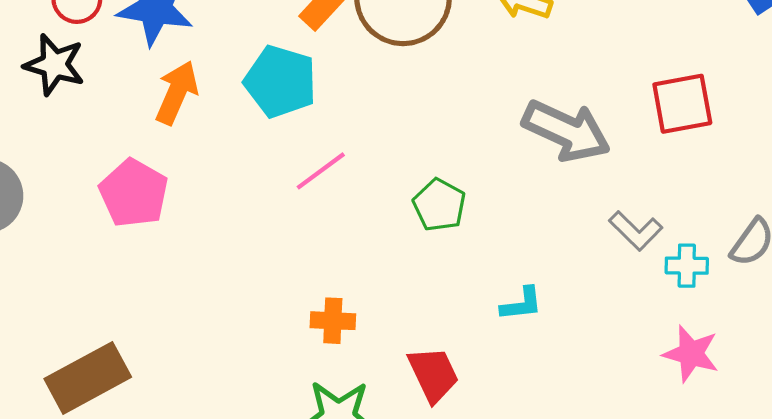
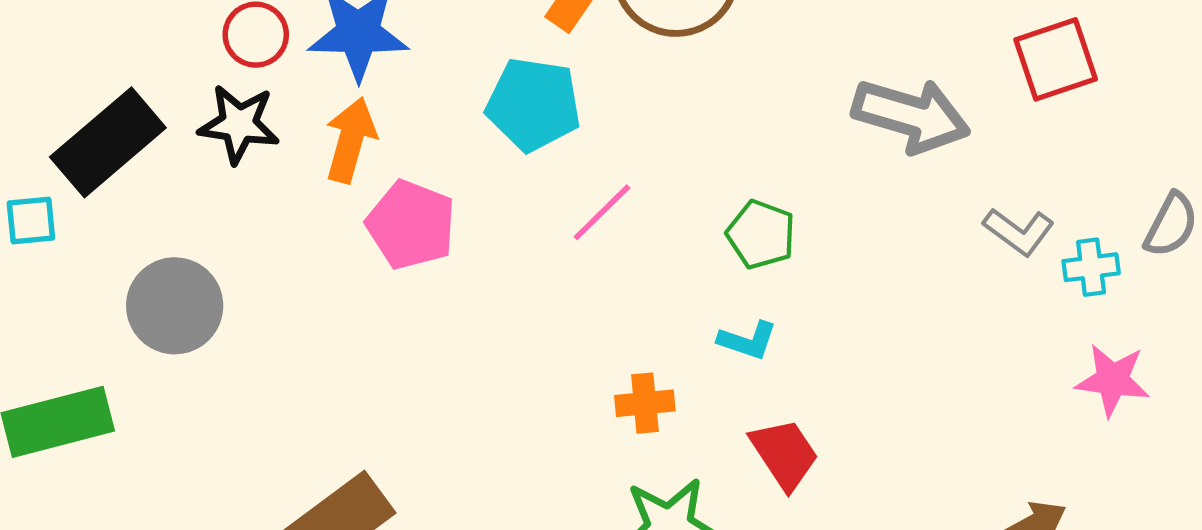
orange arrow: (177, 93) -> (350, 140), moved
pink pentagon: (134, 193) -> (411, 225), moved
cyan L-shape: (522, 304) -> (748, 340), moved, turned 33

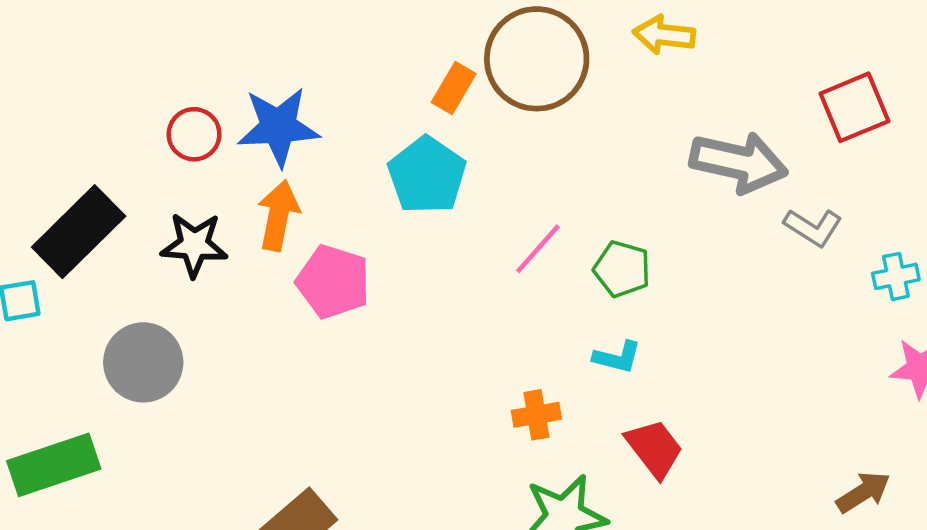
cyan pentagon: (533, 104) -> (427, 175), turned 30
black star: (239, 124) -> (194, 245), moved
pink line: (602, 212) -> (538, 249), moved
gray L-shape: (1019, 232) -> (813, 227), moved

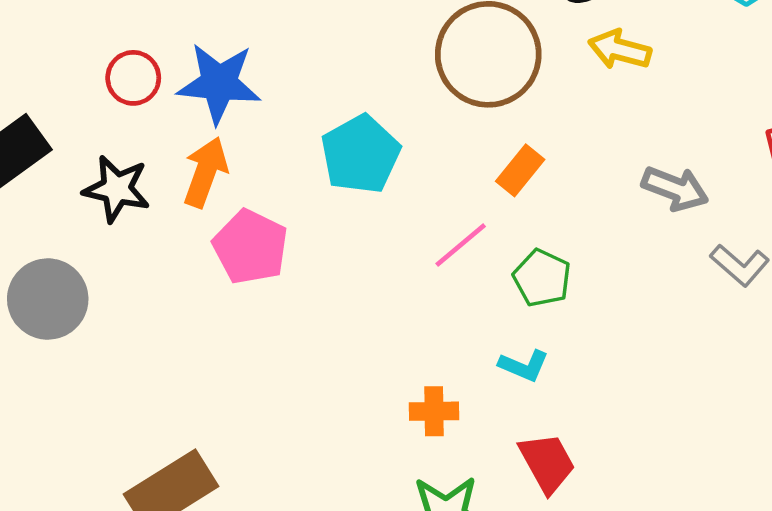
orange rectangle: (454, 88) -> (520, 170), moved
gray arrow: (739, 162) -> (675, 189), size x0.7

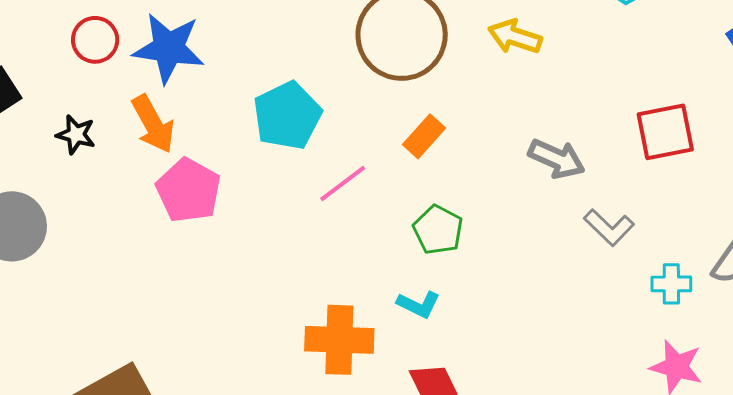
orange arrow: (205, 172) -> (153, 124), turned 128
black star: (117, 189) -> (76, 135), size x0.7
pink line: (461, 245) -> (343, 184), moved
orange cross: (434, 411) -> (339, 340), size x1.6

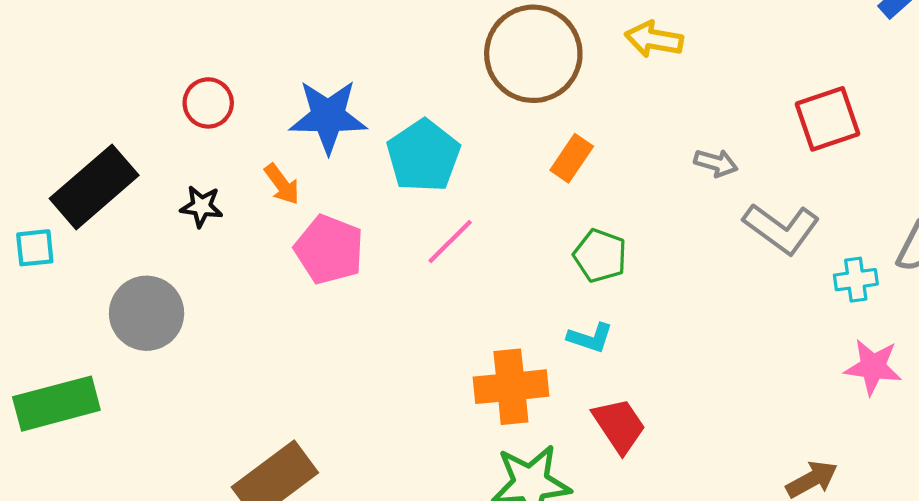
blue star: (169, 48) -> (328, 116), moved
orange arrow: (153, 124) -> (282, 184), size x0.7
gray arrow: (557, 159) -> (716, 163), size x0.7
pink line: (343, 184) -> (450, 241), moved
gray L-shape: (609, 227) -> (781, 228), size x1.4

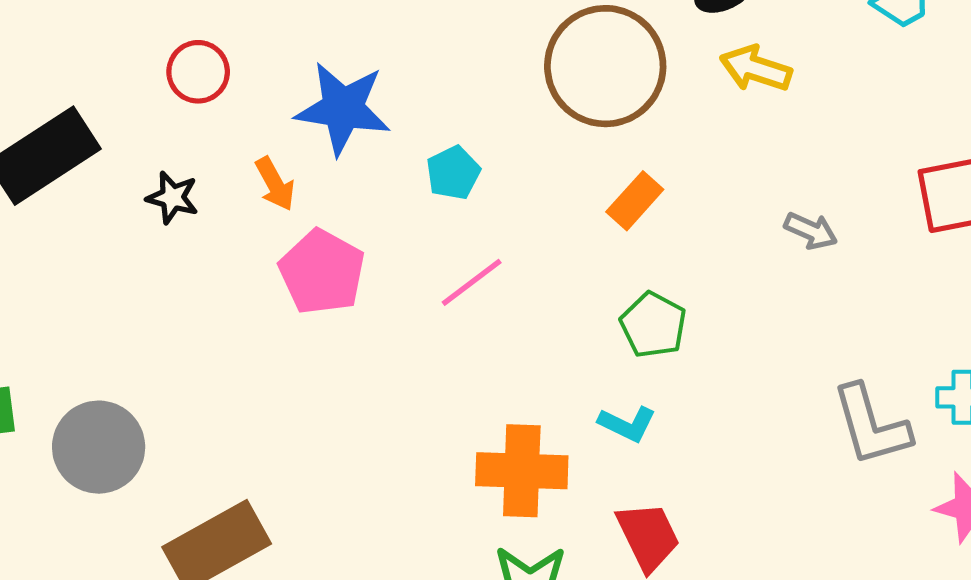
cyan pentagon: (423, 156) -> (453, 173), size x0.6
gray L-shape: (781, 228) -> (871, 425), moved, turned 30
gray circle: (147, 313) -> (99, 447), moved

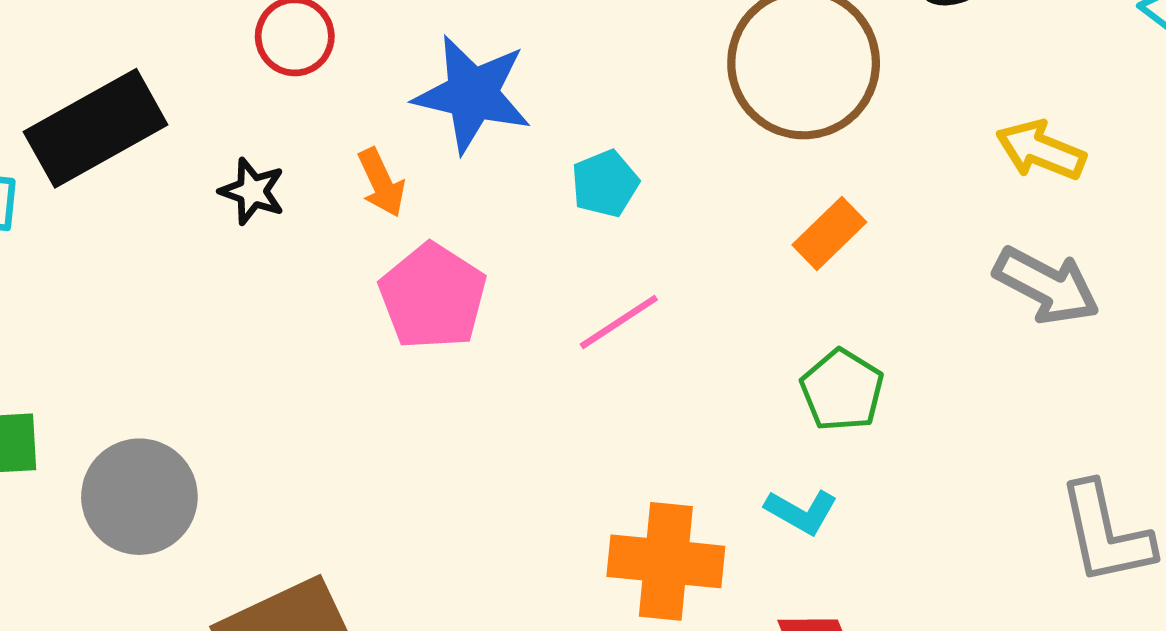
yellow arrow: (756, 69) -> (1041, 150), moved
gray arrow: (811, 231) -> (1047, 286), size x1.6

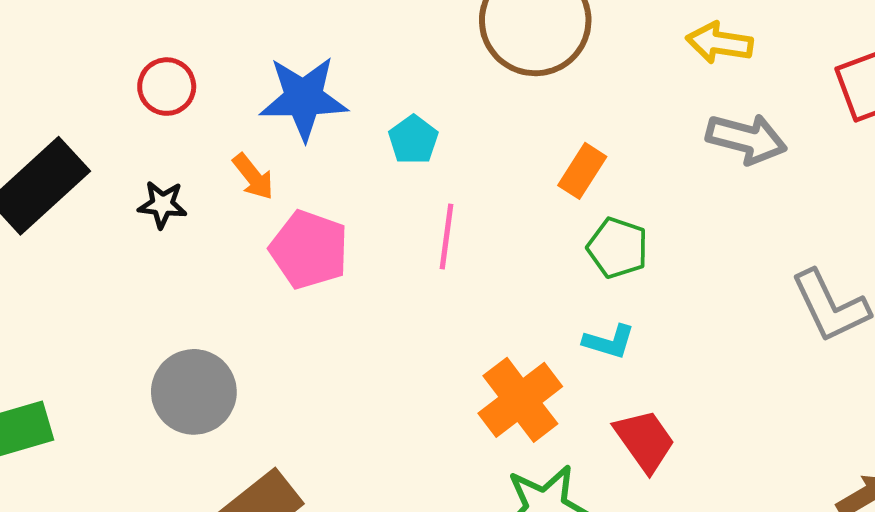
orange rectangle: (829, 233) -> (582, 171), moved
pink line: (619, 322) -> (446, 237), turned -36
gray circle: (139, 497) -> (194, 392), moved
orange cross: (666, 561) -> (520, 400), turned -30

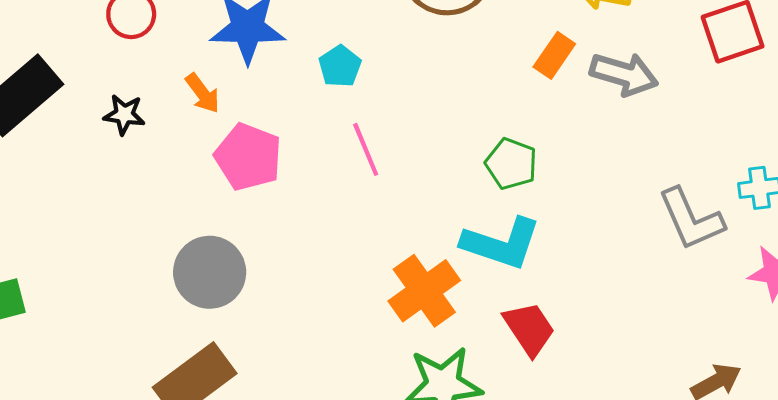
orange rectangle: (582, 171) -> (554, 55), moved
pink line: (446, 237) -> (366, 149), turned -32
cyan L-shape: (609, 342) -> (501, 243), size x1.8
gray circle: (194, 392) -> (210, 272), moved

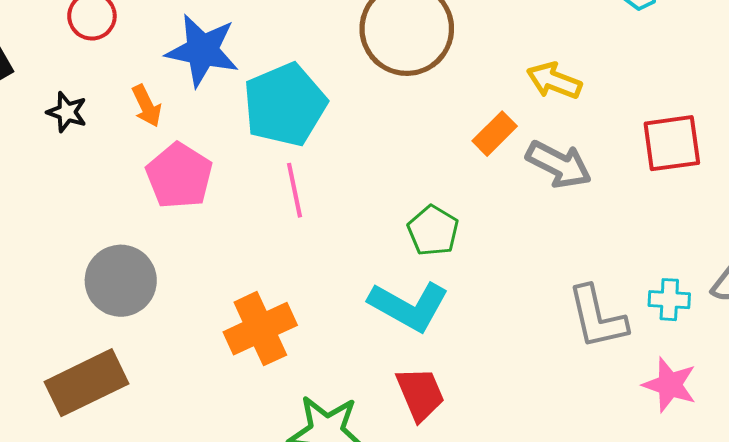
cyan pentagon: (340, 66) -> (285, 105), size x2.0
orange cross: (424, 291) -> (260, 329), moved

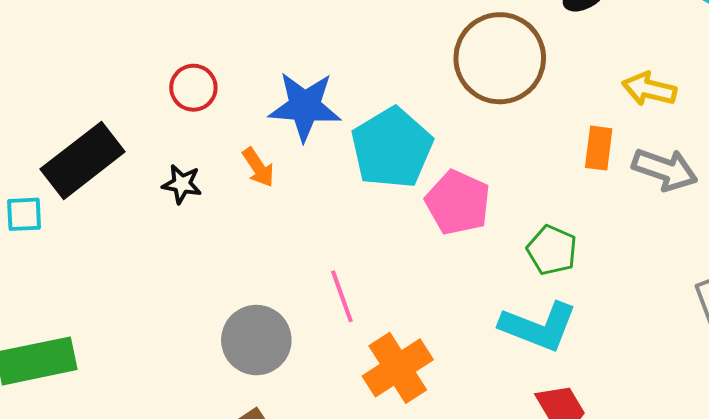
orange rectangle: (495, 134) -> (599, 148), turned -30
pink pentagon: (179, 176) -> (458, 203), moved
pink line: (295, 190) -> (342, 296), moved

